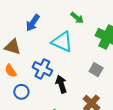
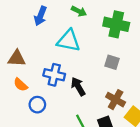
blue arrow: (33, 23) -> (40, 16), moved

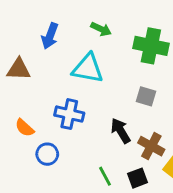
brown triangle: (17, 58) -> (19, 69), moved
black arrow: (78, 86) -> (121, 131), moved

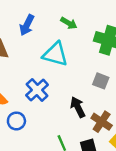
blue cross: (69, 114) -> (37, 90), turned 30

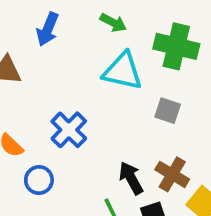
cyan triangle: (55, 54) -> (123, 71), moved
black arrow: (78, 107) -> (131, 178), moved

